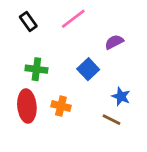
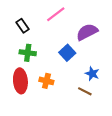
black rectangle: (28, 21) -> (22, 26), moved
purple semicircle: (114, 42) -> (87, 32), size x1.5

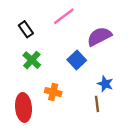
green cross: (28, 53) -> (32, 60), turned 35
red ellipse: (20, 81) -> (24, 107), moved
brown line: (85, 91) -> (97, 104), turned 56

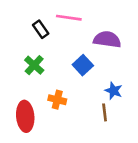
pink line: (64, 16) -> (69, 18), turned 45
black rectangle: (26, 29) -> (41, 29), moved
purple semicircle: (99, 36) -> (107, 39), turned 35

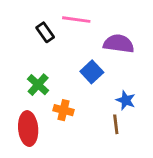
green cross: (34, 65) -> (38, 85), moved

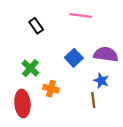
pink line: (76, 20) -> (81, 16), moved
purple semicircle: (119, 44) -> (106, 54), moved

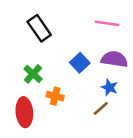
pink line: (81, 16) -> (107, 23), moved
black rectangle: (36, 26) -> (39, 28), size x1.5
brown line: (93, 100) -> (101, 108), turned 56

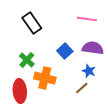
orange cross: (55, 96) -> (45, 78), size x1.5

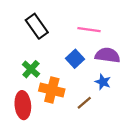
pink line: (87, 19) -> (89, 30), moved
brown line: (82, 88) -> (84, 103), moved

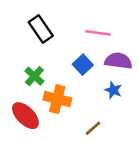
brown line: (84, 103) -> (93, 128), moved
red ellipse: (23, 105) -> (25, 116), turned -40

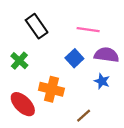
green cross: (34, 76) -> (19, 61), moved

